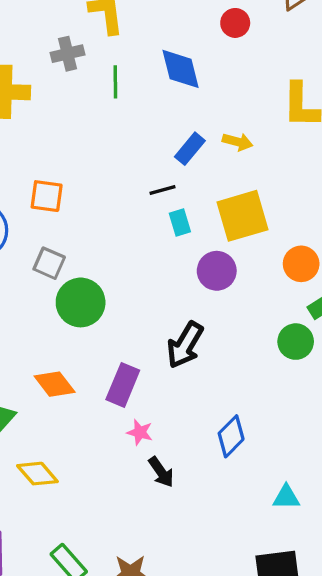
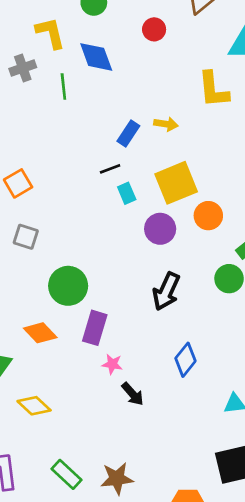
blue diamond: (181, 69) -> (96, 57), moved
orange square: (47, 196) -> (18, 183), turned -32
orange circle: (301, 264) -> (208, 216), moved
green circle: (81, 302) -> (68, 286), moved
black arrow: (185, 345) -> (166, 291), moved

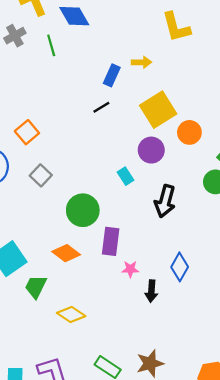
cyan rectangle: (127, 193) -> (125, 176), moved
gray square: (26, 237) -> (41, 175), turned 35
blue diamond: (185, 360) -> (180, 267), moved
black arrow: (133, 394) -> (151, 291), turned 55

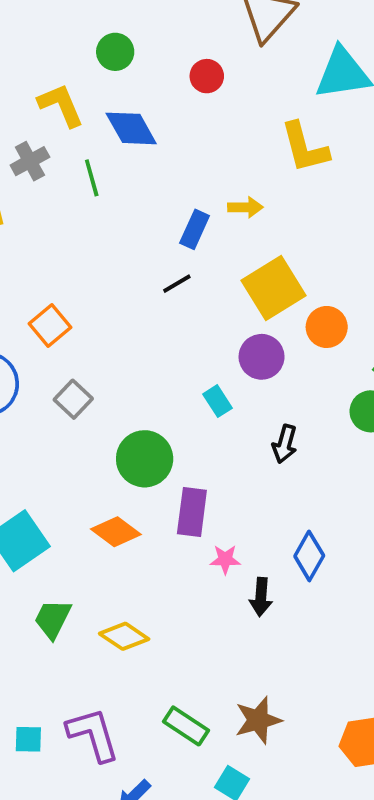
black arrow: (165, 201) -> (285, 444), size x0.7
green trapezoid: (36, 287) -> (53, 619), moved

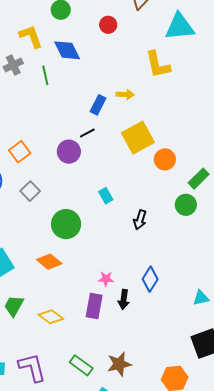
purple circle: (262, 357) -> (69, 152), moved
purple rectangle: (192, 512) -> (94, 306), moved

